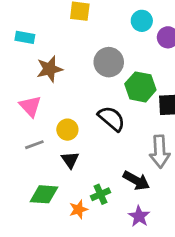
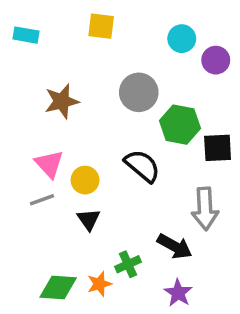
cyan rectangle: (25, 37) -> (26, 35), moved
pink triangle: (30, 106) -> (49, 164), moved
green diamond: (44, 194) -> (58, 288), moved

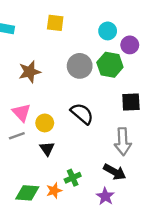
green hexagon: (180, 125) -> (110, 65), moved
black arrow: (175, 246) -> (115, 172), moved

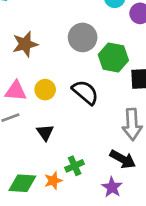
green hexagon: (110, 65) -> (113, 58), moved
pink triangle: (21, 112) -> (16, 91), turned -42
yellow circle: (45, 123) -> (45, 90), moved

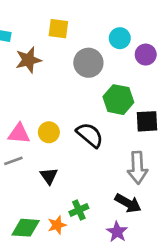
gray circle: (83, 37) -> (88, 63), moved
brown star: (25, 44) -> (28, 60), moved

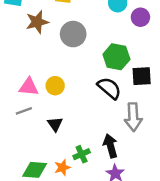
gray circle: (88, 63) -> (73, 34), moved
black semicircle: (90, 135) -> (109, 88), moved
black arrow: (128, 203) -> (110, 146), moved, turned -135

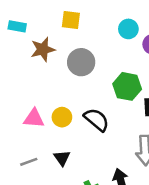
black semicircle: (109, 88) -> (96, 120), moved
gray line: (24, 111) -> (29, 162), moved

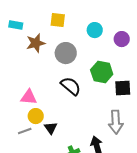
cyan circle: (128, 29) -> (95, 30), moved
yellow circle: (62, 117) -> (36, 116), moved
black semicircle: (96, 120) -> (71, 86), moved

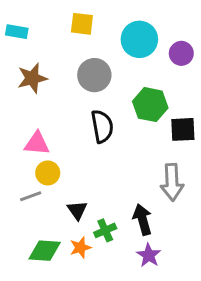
cyan circle: (95, 30) -> (139, 39), size x1.5
brown star: (36, 43) -> (32, 78), moved
black semicircle: (71, 86) -> (102, 126), turned 40
black triangle: (51, 128) -> (77, 210), moved

